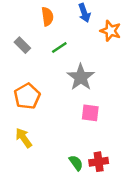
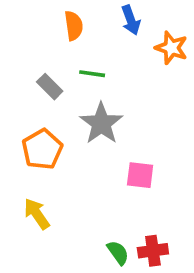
gray rectangle: (22, 45) -> (50, 87), moved
green line: (59, 47) -> (92, 74), turned 42
gray star: (81, 77) -> (101, 123), moved

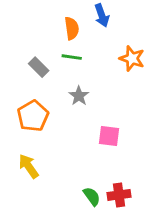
orange semicircle: (74, 26) -> (72, 28), moved
orange star: (171, 48) -> (132, 58), moved
gray star: (101, 123) -> (79, 96), size x0.6

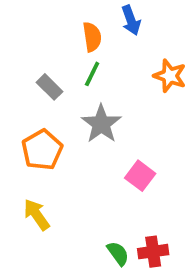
green line: (72, 57) -> (92, 74), turned -72
gray star: (79, 96) -> (101, 124), size x1.5
pink square: (109, 136) -> (140, 176), turned 30

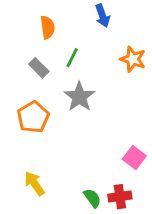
orange semicircle: (92, 37) -> (48, 27), moved
pink square: (140, 176) -> (134, 158), moved
yellow arrow: (37, 215) -> (35, 184), moved

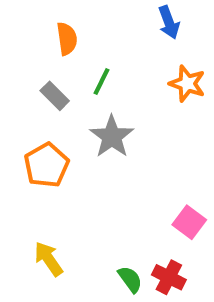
blue arrow: (103, 16) -> (169, 22), moved
red cross: (120, 197) -> (169, 277), turned 35

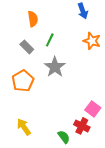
red cross: (169, 277) -> (82, 126), moved

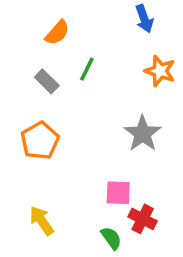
orange semicircle: (33, 19) -> (57, 33), turned 49
gray star: (55, 67) -> (143, 134), moved
pink square: (93, 109) -> (118, 193), moved, turned -35

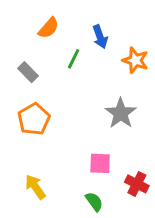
blue arrow: (144, 19) -> (100, 37), moved
gray rectangle: (47, 81) -> (28, 72), moved
red cross: (143, 219) -> (137, 184), moved

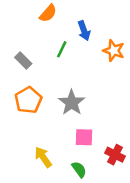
orange semicircle: (49, 28) -> (48, 13), moved
gray star: (121, 113) -> (72, 103), moved
yellow arrow: (35, 187) -> (43, 157), moved

